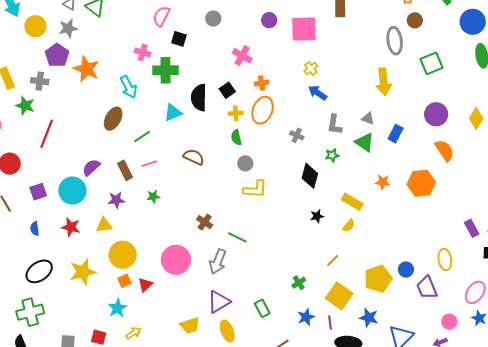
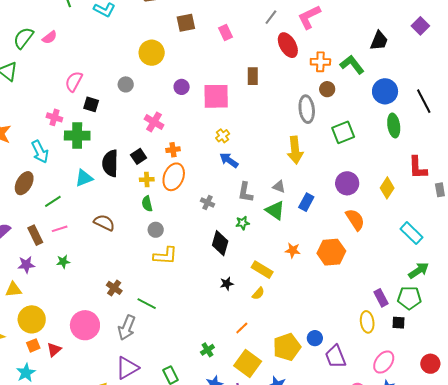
yellow ellipse: (445, 260) -> (367, 322), moved

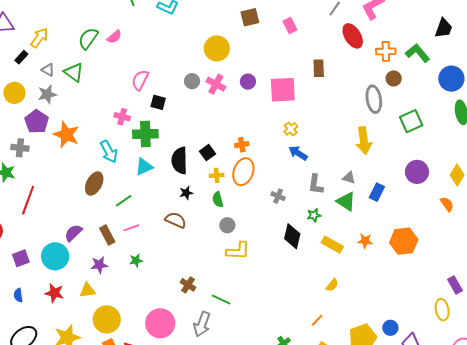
pink cross: (154, 122) -> (216, 84), moved
cyan triangle: (84, 178) -> (144, 167), moved
orange semicircle: (355, 220) -> (447, 204), moved, size x0.7
yellow rectangle: (262, 270) -> (332, 245), moved
black star: (227, 284) -> (186, 193), moved

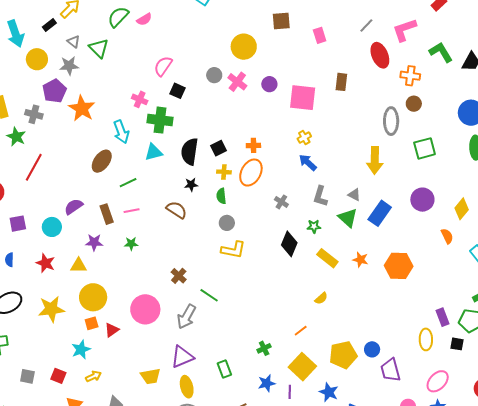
green L-shape: (418, 53) -> (441, 52), moved
blue rectangle: (377, 192) -> (380, 213), size x1.4
cyan circle: (55, 256) -> (52, 227), size x0.7

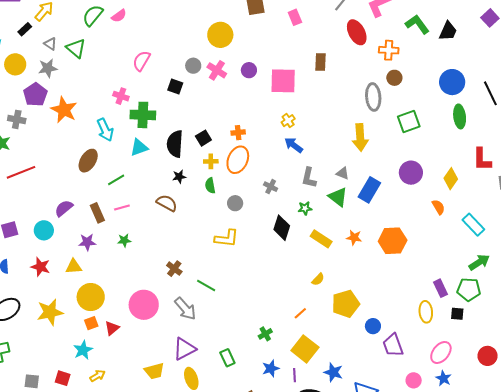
black square: (178, 91) -> (175, 87), moved
red line: (34, 167) -> (21, 172), turned 44
gray circle: (227, 223) -> (235, 203), moved
gray arrow: (186, 317) -> (185, 309), turned -65
yellow pentagon: (343, 355) -> (346, 304), moved

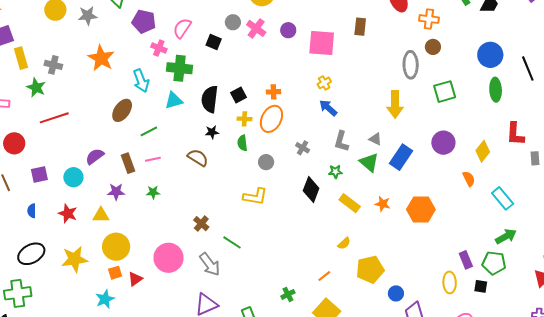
pink semicircle: (141, 61) -> (182, 28), moved
purple pentagon: (35, 95) -> (144, 22), moved, turned -30

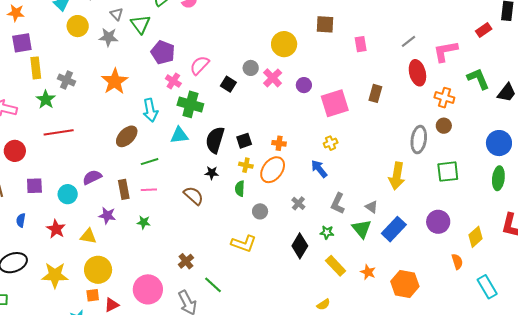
pink square: (322, 43) -> (335, 103), turned -32
blue arrow: (328, 108) -> (319, 169), moved

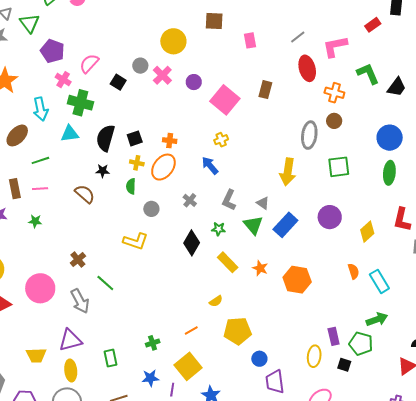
pink square: (335, 103) -> (225, 100), turned -32
orange semicircle: (457, 262) -> (353, 271), moved

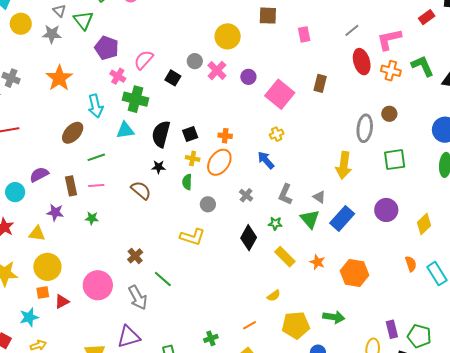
orange cross: (334, 93) -> (391, 71), moved
green arrow: (377, 319) -> (334, 317), moved, turned 30

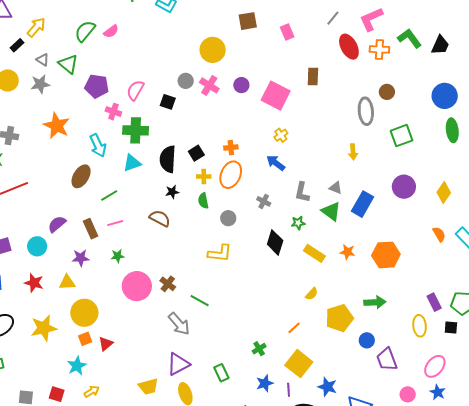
yellow arrow: (344, 165) -> (353, 152), size x0.6
pink circle: (98, 285) -> (137, 286), moved

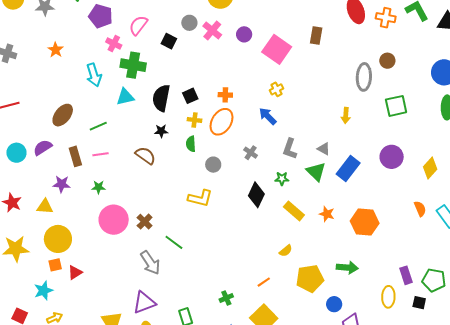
orange star: (57, 126) -> (56, 50), size x0.6
brown ellipse: (81, 176) -> (63, 115), moved
cyan circle: (37, 246) -> (16, 153), moved

